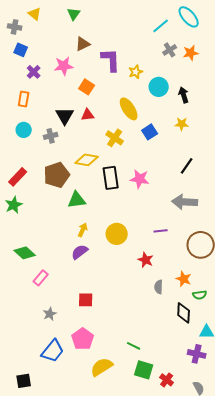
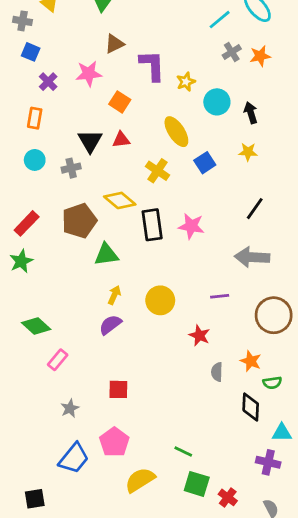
yellow diamond: (87, 160) -> (120, 200), turned 30

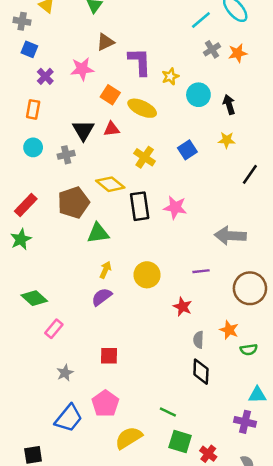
yellow ellipse: (176, 132) -> (142, 108), moved, turned -32
black line: (255, 209) -> (250, 174), moved
black diamond: (251, 407) -> (201, 372), moved

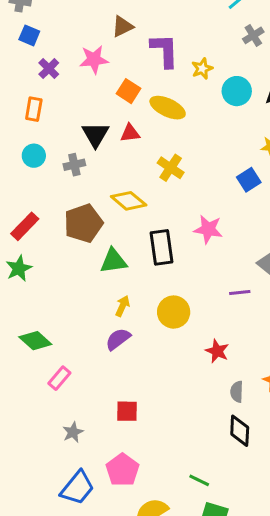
blue square: (187, 150) -> (249, 180), moved
black rectangle: (140, 206) -> (162, 247), moved
purple line: (201, 271) -> (240, 292), moved

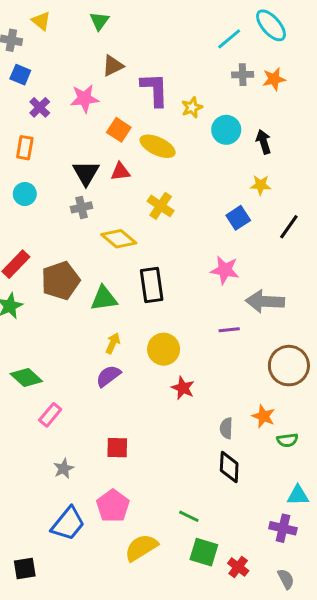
gray cross: (253, 35) -> (243, 75), turned 30
gray cross: (74, 165) -> (81, 207), moved
brown pentagon: (83, 223) -> (61, 281), moved
pink star: (208, 229) -> (225, 270), moved
red star: (217, 351) -> (183, 388), moved

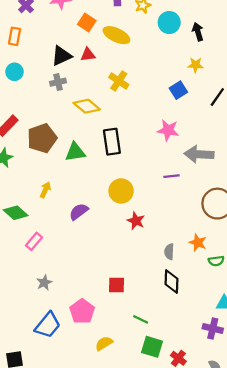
black triangle: (86, 173) -> (61, 56), turned 35
yellow arrow: (113, 343) -> (45, 190), moved
red square: (117, 448) -> (116, 285), moved
yellow semicircle: (141, 548) -> (104, 343), size x0.7

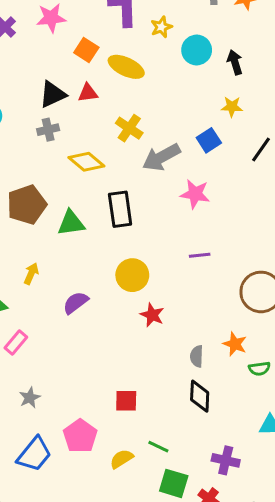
gray arrow: (199, 154) -> (161, 157), moved, turned -32
purple cross: (213, 328) -> (226, 460), moved
yellow semicircle: (104, 343) -> (122, 459), moved

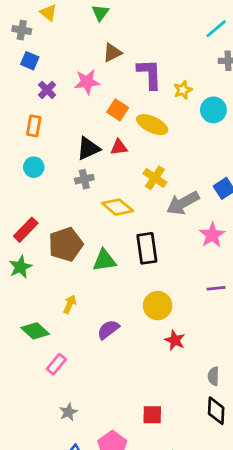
pink star: (195, 194) -> (212, 235), turned 30

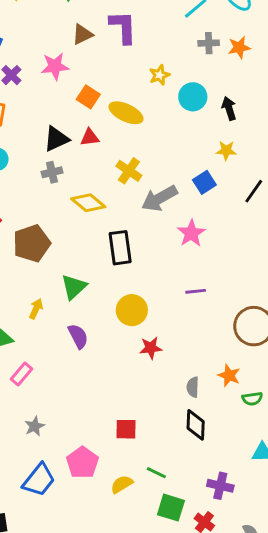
purple L-shape: (150, 74) -> (123, 27), moved
green triangle: (104, 260) -> (74, 287), moved, turned -35
purple semicircle: (108, 330) -> (78, 336), turned 100
red star: (175, 340) -> (151, 348), turned -30

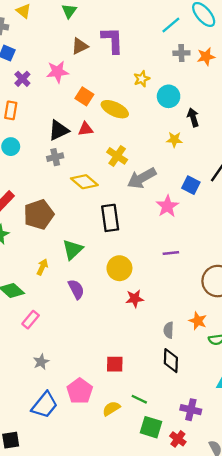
black arrow: (229, 108) -> (193, 117), moved
yellow star: (226, 150) -> (174, 140), moved
blue square: (204, 182) -> (191, 185), moved, turned -30

